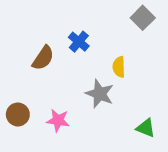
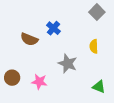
brown semicircle: (43, 58) -> (29, 39), turned 78
yellow semicircle: (119, 67) -> (94, 46), moved

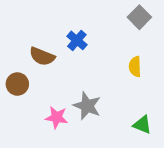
gray star: (68, 63) -> (87, 106), moved
brown circle: (12, 78) -> (17, 84), moved

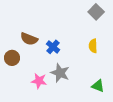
blue cross: (77, 40) -> (53, 47), moved

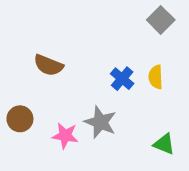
blue cross: (53, 47) -> (122, 79), moved
brown circle: (12, 58) -> (20, 119), moved

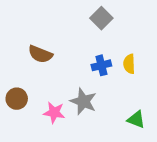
gray square: (161, 20) -> (101, 18), moved
blue cross: (122, 79) -> (101, 65), turned 36

